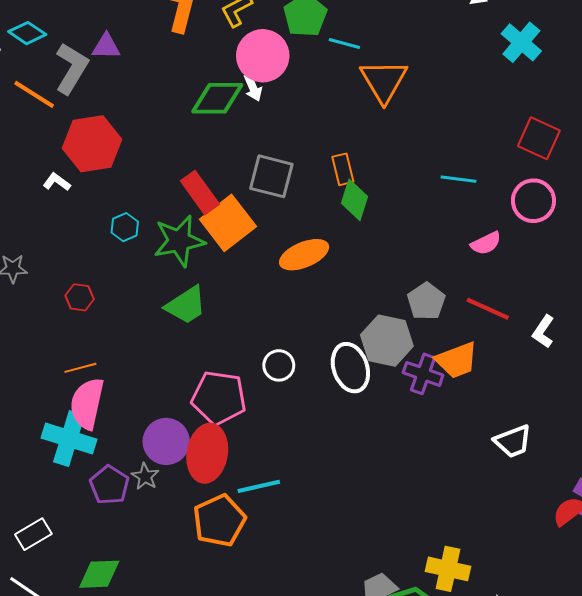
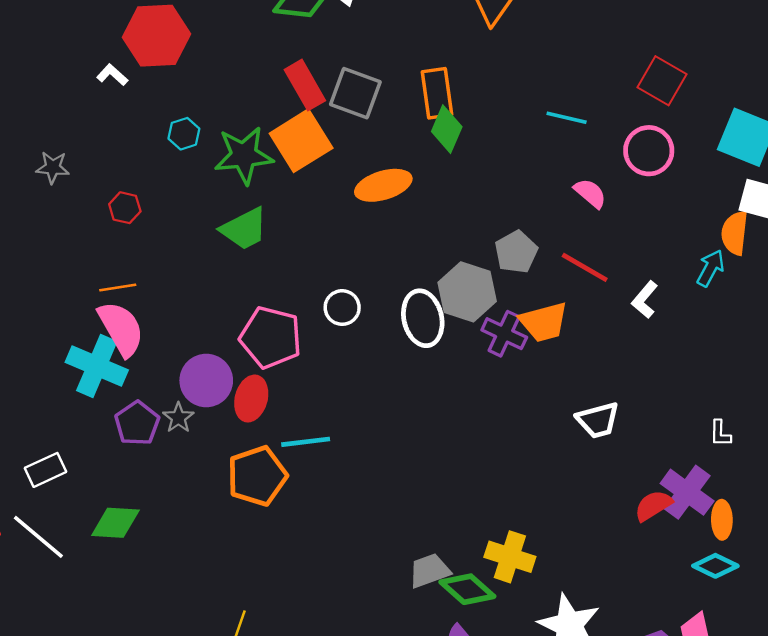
orange rectangle: (343, 169) -> (437, 93), size x1.4
red rectangle: (200, 193) -> (305, 85), moved
pink semicircle: (486, 243) -> (590, 193), turned -120
pink semicircle: (87, 404) -> (121, 329), turned 132
red ellipse: (207, 453) -> (251, 399), size x0.7

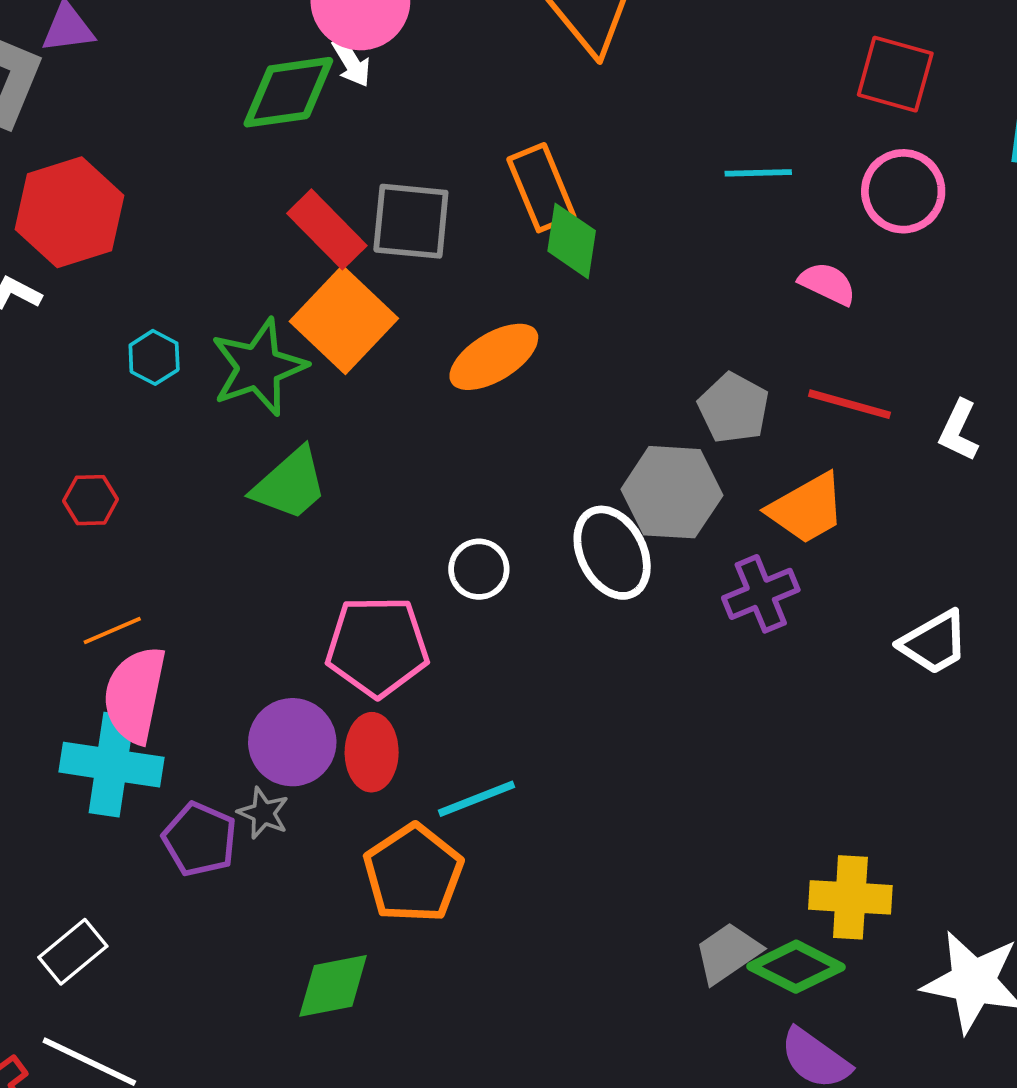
pink semicircle: (121, 329) -> (135, 695), turned -124
purple cross: (504, 334) -> (761, 594), moved, turned -33
green diamond: (115, 523) -> (333, 986), moved

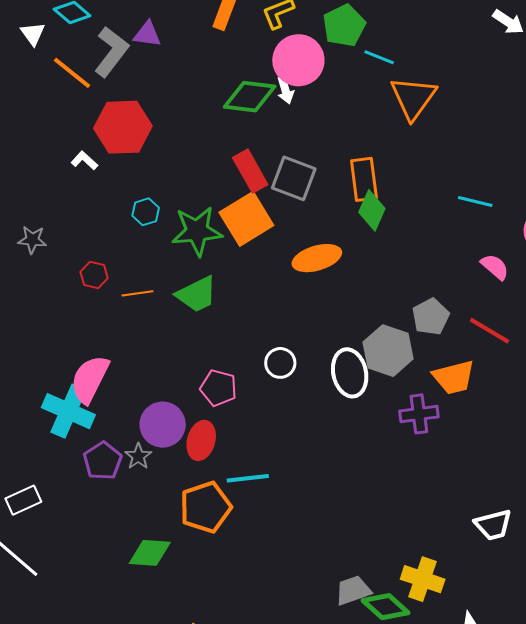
orange line: (112, 630) -> (137, 293), moved
white trapezoid: (934, 643) -> (493, 525), moved
pink pentagon: (377, 646) -> (218, 388), size x0.7

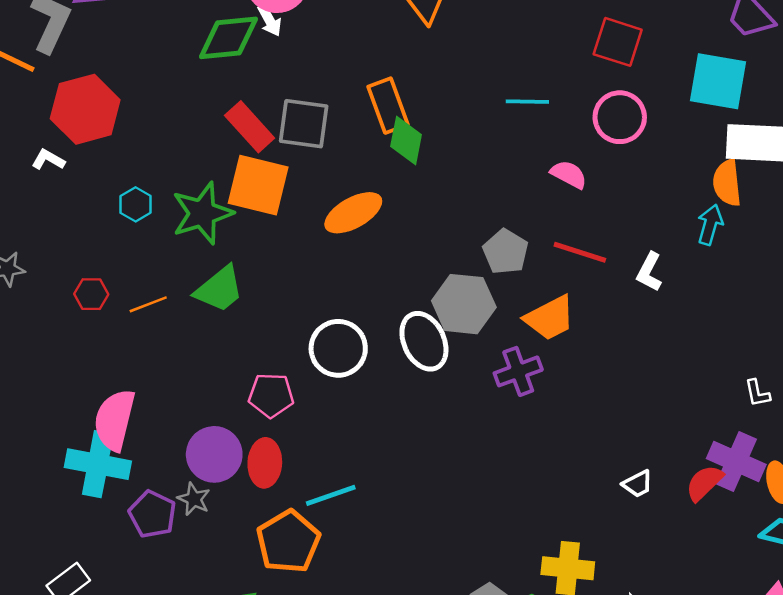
orange square: (246, 219) -> (258, 185), turned -32
white circle: (280, 363) -> (338, 348), size x1.5
white trapezoid: (493, 525) -> (638, 484), size x0.7

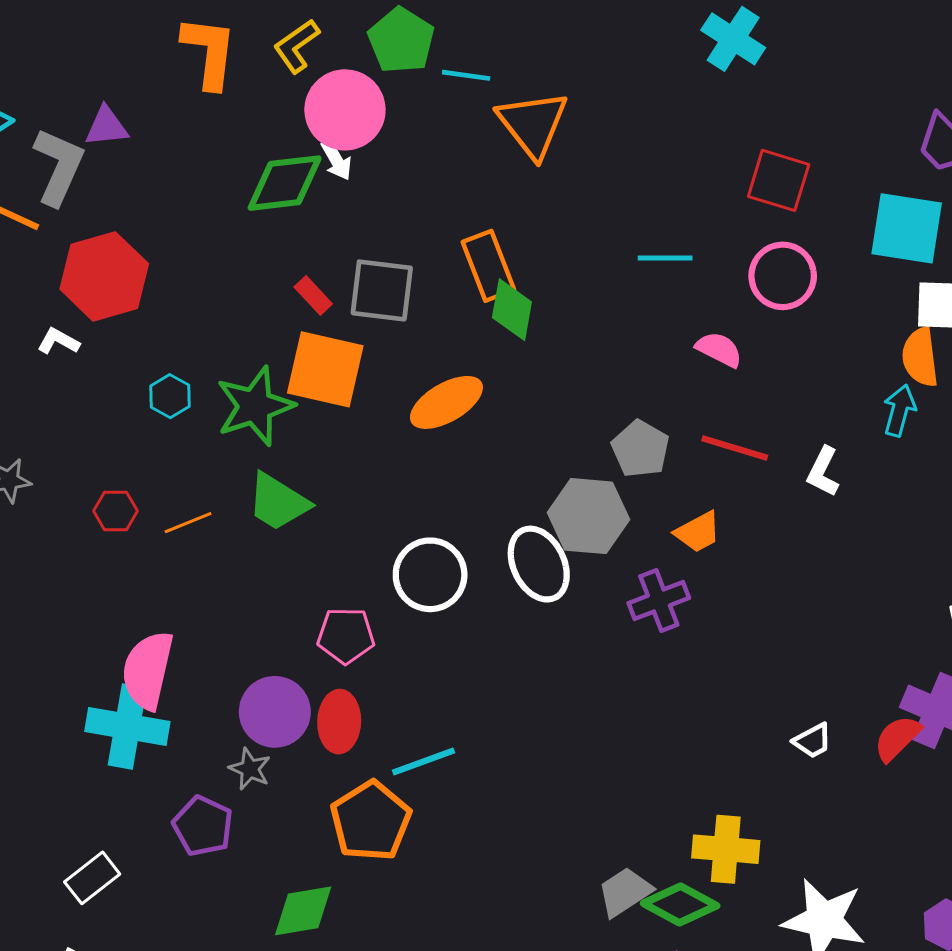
red rectangle: (250, 127) -> (313, 295), size x0.6
green trapezoid: (219, 289) -> (278, 502), turned 72
orange trapezoid: (550, 318) -> (698, 532), size x0.7
purple pentagon: (152, 514) -> (203, 826), moved

